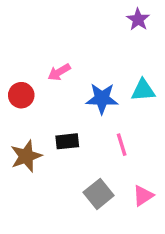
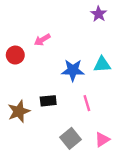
pink arrow: (59, 72) -> (42, 40), moved
red circle: (21, 95) -> (15, 55), moved

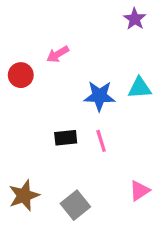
pink line: (87, 103) -> (101, 141), moved
brown star: (19, 111) -> (24, 195), moved
gray square: (70, 138) -> (75, 205), moved

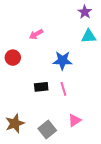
red circle: (21, 75) -> (13, 58), moved
cyan triangle: (140, 88) -> (89, 36), moved
pink triangle: (140, 191) -> (75, 120), moved

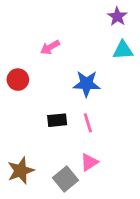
pink triangle: (75, 120) -> (89, 162), moved

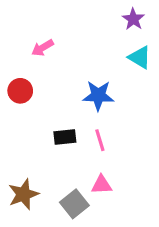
pink arrow: (50, 47) -> (43, 48), moved
cyan triangle: (123, 50) -> (140, 57), turned 35
pink triangle: (89, 162) -> (101, 185), turned 30

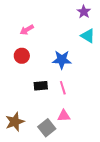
red circle: (20, 91) -> (22, 56), moved

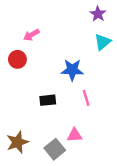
cyan triangle: (88, 36) -> (103, 42), turned 49
red circle: (22, 56) -> (17, 59), moved
pink line: (63, 88) -> (86, 98), moved

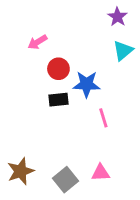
red circle: (17, 59) -> (58, 69), moved
black rectangle: (48, 100) -> (58, 100), moved
pink triangle: (75, 135) -> (101, 173), moved

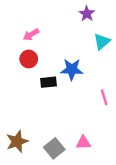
purple star: (117, 17) -> (87, 14), moved
red circle: (58, 69) -> (29, 59), moved
pink line: (103, 118) -> (104, 97), moved

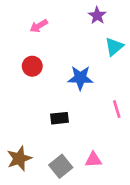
pink arrow: (31, 35) -> (39, 26), moved
black rectangle: (48, 82) -> (60, 118), moved

